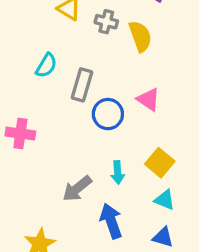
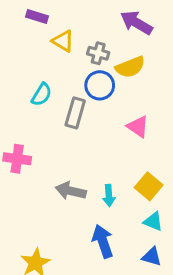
yellow semicircle: (140, 36) -> (130, 67), turned 88
blue circle: (108, 114) -> (100, 85), moved
gray arrow: (77, 189) -> (71, 191), moved, turned 52

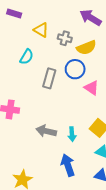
purple rectangle: (37, 17) -> (14, 13), moved
blue circle: (100, 85) -> (75, 69), moved
cyan semicircle: (42, 95) -> (27, 57), moved

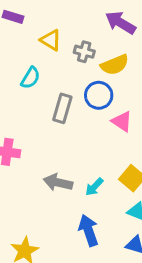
cyan arrow: (72, 134) -> (94, 187), turned 48

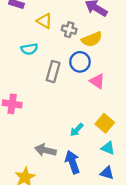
cyan semicircle: (30, 78) -> (29, 49), turned 49
gray arrow: (58, 182) -> (46, 150), moved

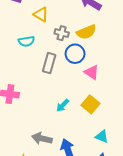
gray cross: (69, 30) -> (62, 33), moved
yellow square: (105, 123) -> (91, 104), moved
cyan arrow: (77, 130) -> (63, 105), moved

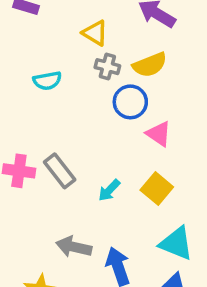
yellow triangle: (41, 14) -> (95, 33), moved
gray rectangle: (49, 63) -> (60, 171), moved, turned -54
cyan triangle: (102, 136) -> (176, 243), size x1.5

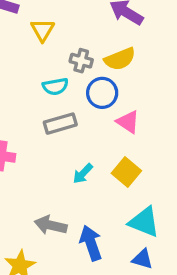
yellow triangle: (95, 33) -> (42, 30), moved, turned 30
cyan semicircle: (47, 81) -> (55, 86), moved
gray rectangle: (60, 171) -> (60, 124), moved, turned -68

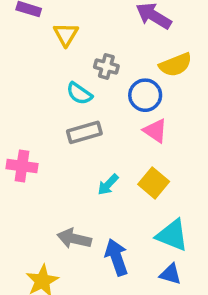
yellow semicircle: (120, 59) -> (176, 65), moved
cyan semicircle: (55, 86) -> (79, 93), turned 45
blue circle: (102, 93) -> (145, 95), moved

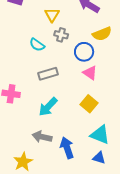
yellow triangle: (66, 34) -> (52, 15), moved
cyan semicircle: (79, 93) -> (37, 45), moved
cyan arrow: (108, 185) -> (48, 107), moved, size x1.5

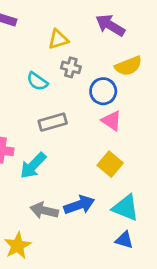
yellow triangle: (52, 15) -> (58, 39), turned 42
cyan arrow: (48, 107) -> (33, 166), moved
blue arrow: (67, 148) -> (79, 205), moved, turned 90

